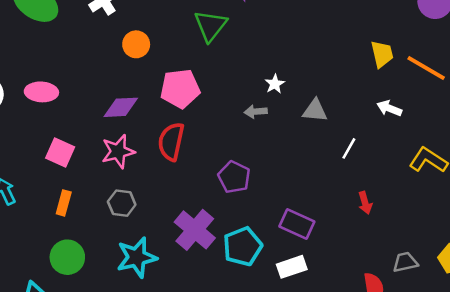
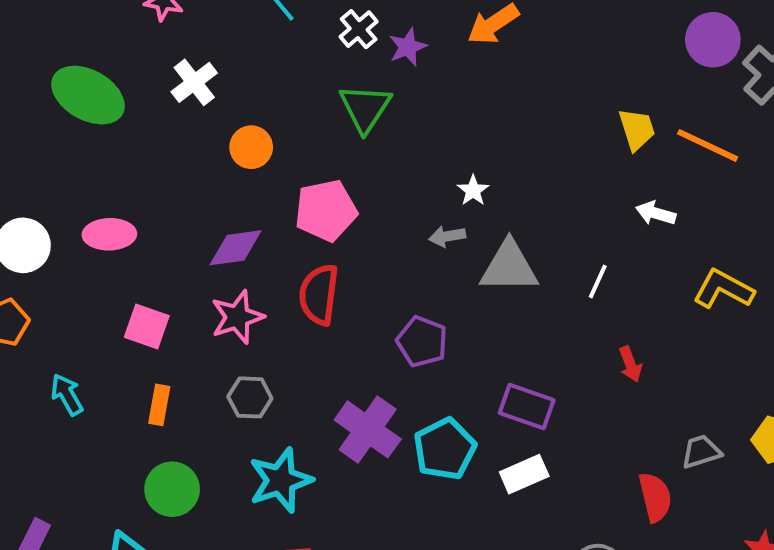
gray triangle: (315, 111) -> (509, 267), moved, size x1.5

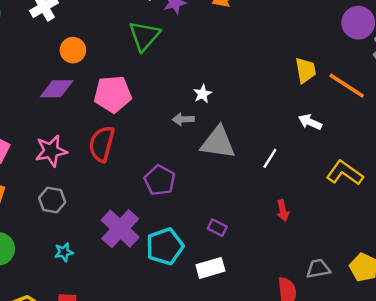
purple diamond: (236, 248) -> (57, 89), moved
purple rectangle: (527, 406) -> (217, 228), size x0.6
cyan star: (281, 480) -> (64, 252), size x0.5

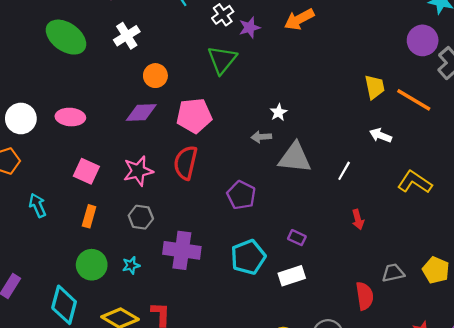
purple cross: (120, 229) -> (182, 250), moved, turned -33
cyan star: (64, 252) -> (131, 265), moved

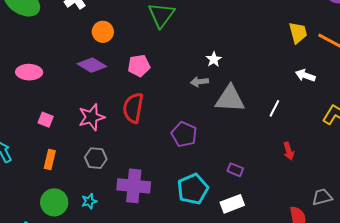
purple diamond: (141, 112) -> (92, 65), turned 36
pink pentagon: (194, 116) -> (139, 66), size x0.7
pink square: (86, 171) -> (46, 120), size x0.7

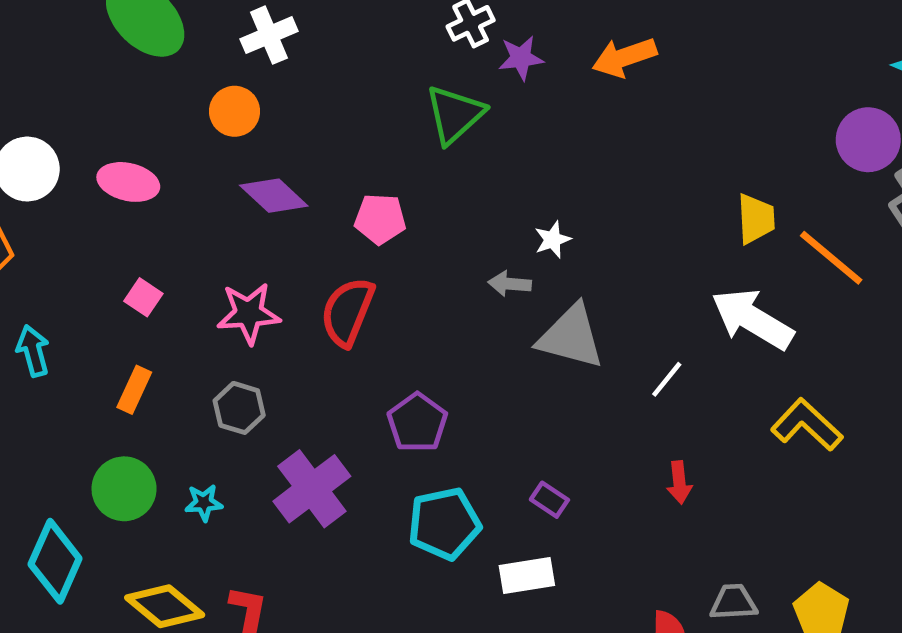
orange circle: (103, 32) -> (235, 111), moved
white arrow: (305, 75) -> (752, 319), size x1.8
purple pentagon: (184, 134) -> (417, 423), moved
purple cross: (134, 186) -> (312, 489), turned 36

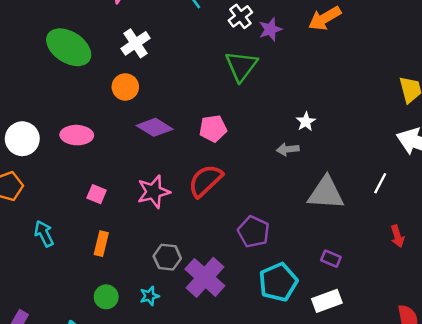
red semicircle: (347, 312) -> (205, 181), turned 36
gray triangle: (571, 337) -> (326, 193), moved
gray hexagon: (239, 408) -> (167, 257), moved
green circle: (124, 489) -> (106, 297), size x0.7

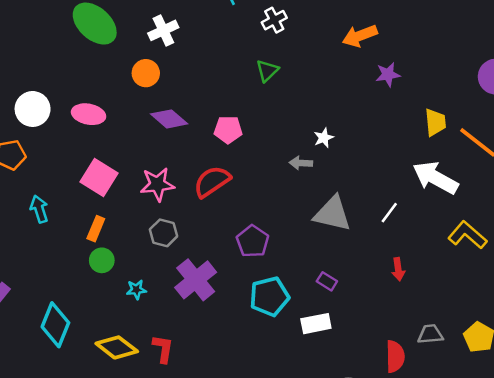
purple star: (270, 29) -> (388, 75), moved
green triangle: (241, 66) -> (267, 71), size x0.7
pink square: (97, 194) -> (99, 177), size x1.8
gray hexagon: (167, 257) -> (164, 233), moved
green circle: (106, 297) -> (102, 260), moved

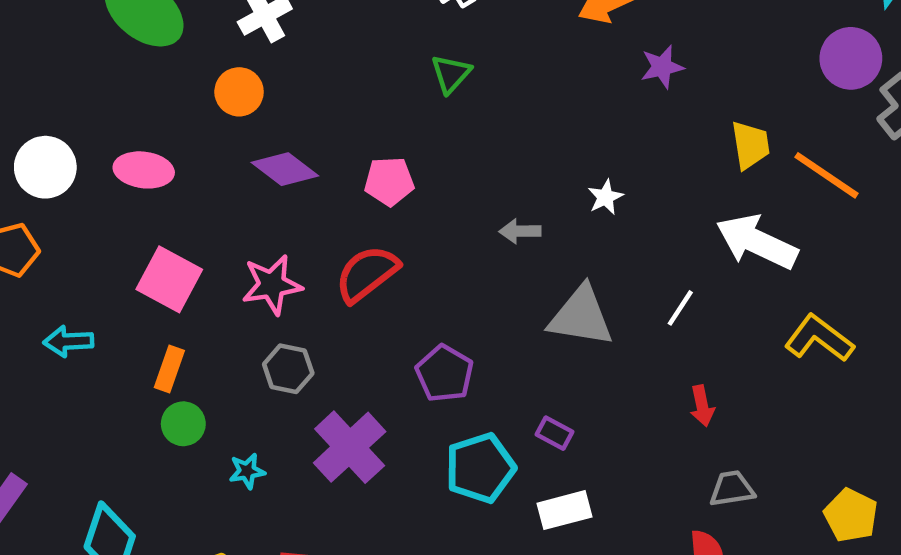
white star: (324, 138) -> (605, 197), moved
cyan arrow: (39, 209) -> (68, 341), turned -72
purple rectangle: (327, 281) -> (554, 433), moved
gray trapezoid: (430, 334) -> (732, 489), moved

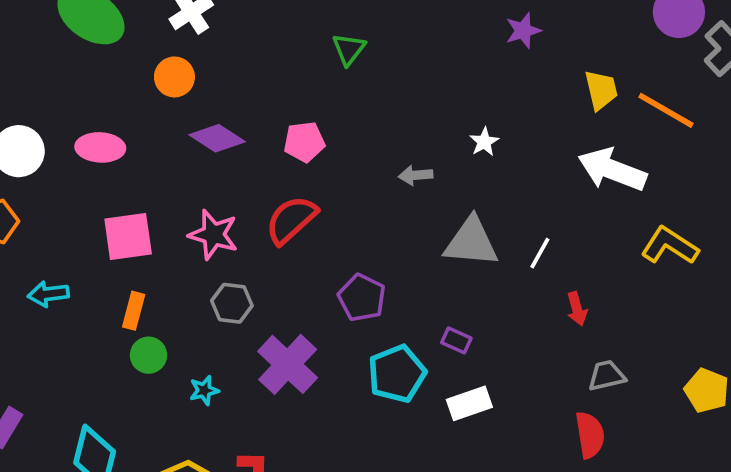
pink square: (169, 279) -> (128, 236), turned -32
pink star: (272, 285) -> (213, 235), turned 30
white line: (680, 308) -> (540, 253), moved

